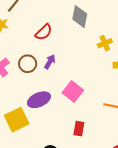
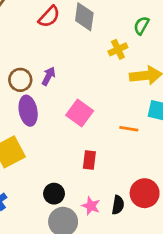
red semicircle: (44, 32) -> (49, 17), moved
purple ellipse: (39, 100) -> (28, 111), moved, turned -75

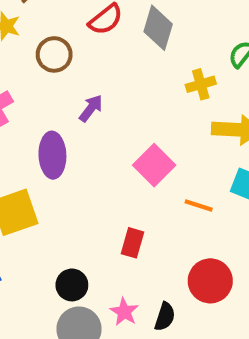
brown circle: (20, 80) -> (54, 54), moved
pink square: (80, 113) -> (154, 165), moved
red circle: (145, 193) -> (210, 281), moved

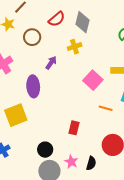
yellow cross: (201, 84) -> (75, 47), moved
pink square: (154, 165) -> (93, 80), moved

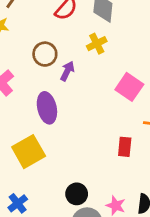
brown circle: (32, 37) -> (45, 54), moved
red rectangle: (74, 128) -> (125, 147), moved

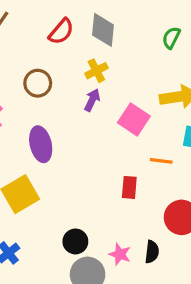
purple arrow: (67, 71) -> (92, 100), moved

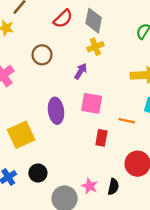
yellow cross: (96, 71) -> (95, 47), moved
pink square: (134, 119) -> (92, 103), moved, turned -30
purple ellipse: (41, 144) -> (56, 111), moved
black circle: (75, 241) -> (38, 173), moved

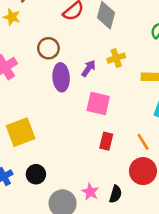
yellow cross: (95, 47) -> (116, 58), moved
purple ellipse: (56, 111) -> (61, 77), moved
orange line: (127, 121) -> (143, 142), moved, turned 42

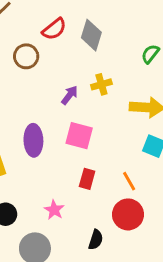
brown circle: (48, 48) -> (26, 56), moved
purple ellipse: (61, 77) -> (33, 140), moved
pink star: (90, 192) -> (54, 210), moved

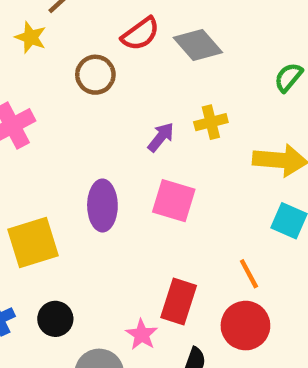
gray diamond: (91, 35) -> (198, 45), turned -60
red rectangle: (87, 179) -> (179, 302), moved, size x1.4
pink star: (54, 210) -> (142, 334), moved

